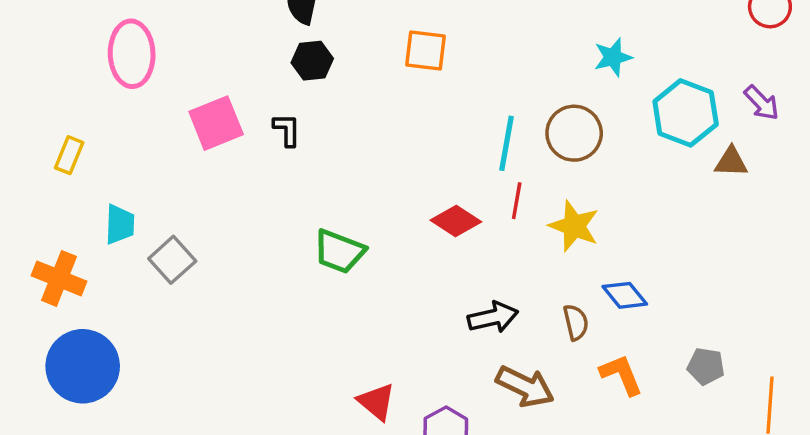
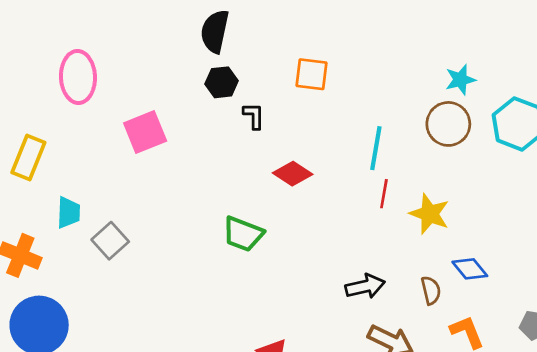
black L-shape: (287, 130) -> (254, 116), moved
brown circle: (574, 133) -> (448, 124), moved
yellow rectangle: (69, 155) -> (28, 157), size x1.5
red diamond: (456, 221) -> (293, 174), moved

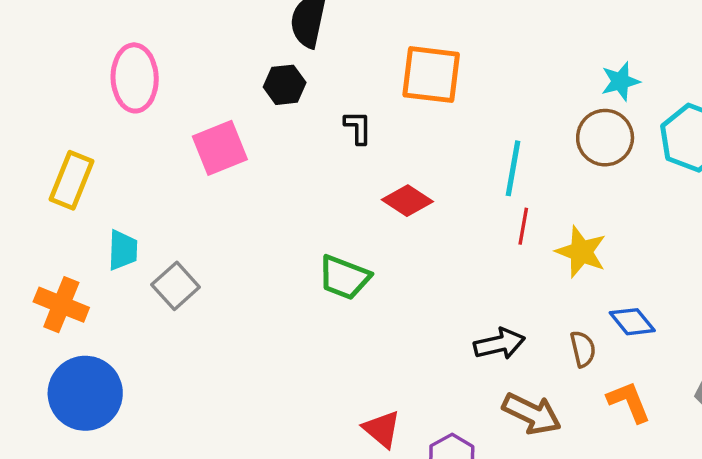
orange square: (311, 74) -> (431, 75), size x1.4
black hexagon: (222, 82) -> (285, 85), moved

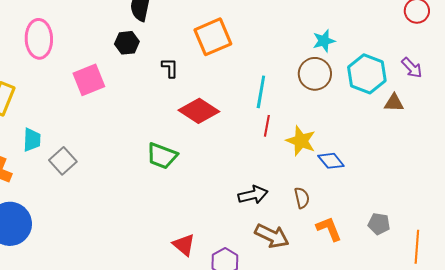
orange square: (431, 75) -> (213, 37), turned -30
red diamond: (407, 201) -> (199, 111), size x1.4
blue diamond: (632, 322) -> (331, 161), moved

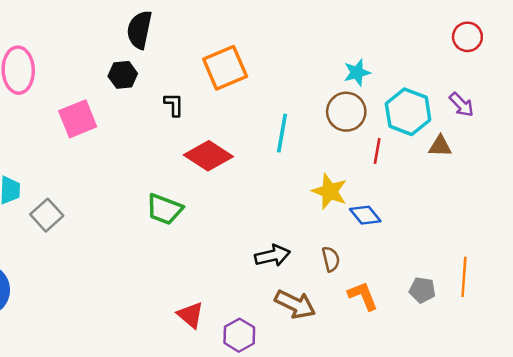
red line: (267, 126) -> (377, 151), moved
orange line: (417, 247) -> (464, 277), moved

